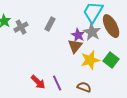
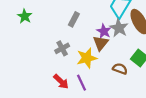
gray cross: (21, 27) -> (62, 48), moved
yellow star: (90, 60) -> (87, 58), moved
brown semicircle: (84, 87) -> (120, 69), moved

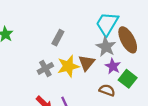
purple star: (104, 31) -> (113, 66), moved
yellow star: (87, 58) -> (68, 66), moved

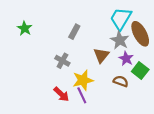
yellow star: (68, 66) -> (83, 80), moved
gray cross: (45, 68) -> (62, 61), turned -32

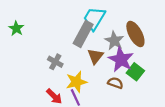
cyan trapezoid: (121, 19) -> (94, 18), moved
gray rectangle: (74, 32) -> (83, 34), moved, size x1.6
purple star: (126, 59) -> (121, 60), size x1.6

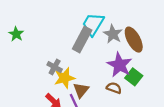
gray star: (114, 41) -> (113, 34), moved
brown triangle: (95, 56) -> (81, 90), moved
yellow star: (76, 82) -> (64, 78), moved

